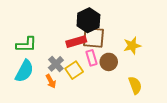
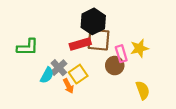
pink rectangle: (91, 58) -> (121, 54), moved
cyan semicircle: (24, 71) -> (47, 75), moved, size x0.7
orange arrow: (51, 81) -> (68, 86), moved

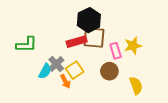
brown circle: (115, 66) -> (109, 71), moved

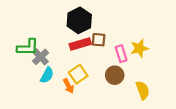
black hexagon: (89, 20) -> (79, 20), moved
brown square: (94, 37) -> (99, 40), size x0.6
gray cross: (56, 64) -> (41, 57), moved

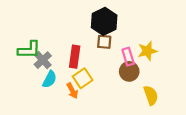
black hexagon: (79, 20) -> (104, 21), moved
red rectangle: (80, 44) -> (75, 57), moved, turned -66
brown circle: (115, 75) -> (129, 71), moved

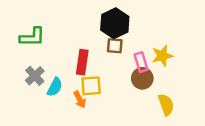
green L-shape: (29, 50) -> (32, 37), moved
gray cross: (43, 60) -> (35, 76), moved
yellow square: (83, 78) -> (91, 86), turned 30

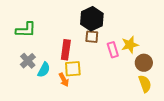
brown circle: (142, 78) -> (144, 63), moved
yellow semicircle: (166, 105) -> (145, 84), moved

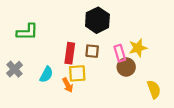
brown square: (92, 37) -> (92, 51), moved
gray cross: (28, 61) -> (14, 69), moved
brown circle: (144, 63) -> (126, 67), moved

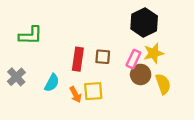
black hexagon: (97, 20) -> (144, 22), moved
pink rectangle: (120, 53) -> (133, 59), turned 42
yellow square: (77, 73) -> (93, 91), moved
yellow semicircle: (154, 89) -> (163, 84), moved

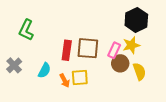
black hexagon: (144, 22) -> (136, 20), moved
green L-shape: (31, 35) -> (26, 30), turned 115
brown square: (103, 57) -> (88, 48), size x1.6

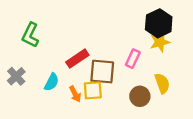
yellow star: (131, 45) -> (160, 42), moved
brown square: (88, 48) -> (102, 72), moved
red rectangle: (67, 50) -> (77, 59), turned 48
brown circle: (120, 63) -> (140, 96), moved

